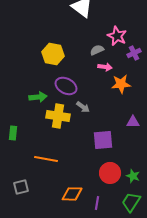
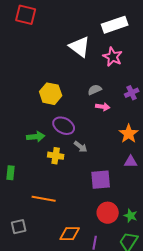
pink star: (117, 36) -> (113, 57), moved
orange star: (121, 84) -> (129, 134), moved, turned -30
yellow cross: (58, 116) -> (56, 156), size x0.7

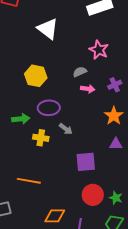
white triangle: (80, 47) -> (48, 29), moved
pink star: (113, 57) -> (99, 50), moved
purple cross: (132, 93) -> (115, 85), moved
purple ellipse: (64, 126) -> (49, 108), turned -30

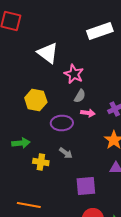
pink star: (99, 50) -> (74, 74), moved
gray semicircle: (80, 72) -> (80, 96), turned 144
purple ellipse: (49, 108) -> (62, 123), moved

